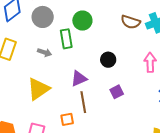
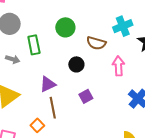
green circle: (82, 21) -> (65, 27), moved
brown semicircle: (131, 22) -> (96, 43), moved
orange square: (67, 119) -> (37, 125), turned -32

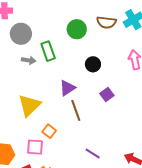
brown semicircle: (96, 43) -> (106, 22), moved
gray arrow: (13, 59) -> (29, 60), moved
orange square: (37, 125) -> (49, 131), moved

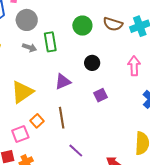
brown line: (76, 110) -> (62, 118), moved
pink square: (35, 147) -> (20, 134), turned -36

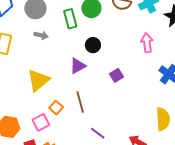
green rectangle: (50, 42) -> (70, 19), moved
black circle: (92, 63) -> (93, 45), moved

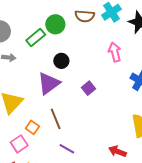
green rectangle: (70, 19) -> (36, 38), turned 72
purple triangle: (78, 66) -> (49, 83), size x1.4
purple line: (98, 133) -> (67, 149), moved

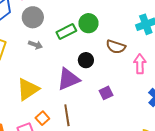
brown semicircle: (85, 16) -> (116, 47), moved

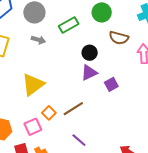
green circle: (88, 23) -> (102, 12), moved
purple triangle: (68, 79) -> (89, 73), moved, size x0.7
brown line: (67, 115) -> (73, 109), turned 70

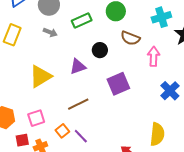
purple triangle: (89, 73) -> (78, 67), moved
purple square: (111, 84) -> (118, 84), size x1.6
orange square: (49, 113) -> (62, 131), moved

